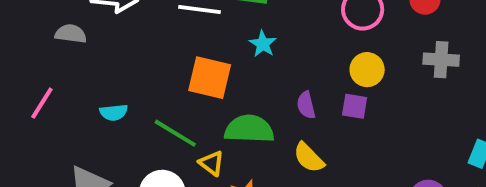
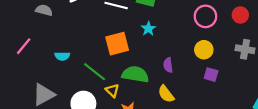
orange square: (210, 78) -> (117, 44), turned -35
purple square: (355, 106) -> (211, 75), moved

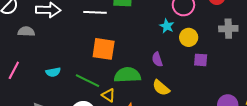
cyan star: (148, 29) -> (167, 26), moved
orange square: (117, 44) -> (104, 49), turned 35

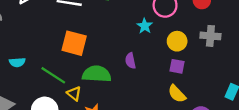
yellow circle: (189, 37) -> (177, 41), moved
yellow semicircle: (161, 88) -> (177, 94), moved

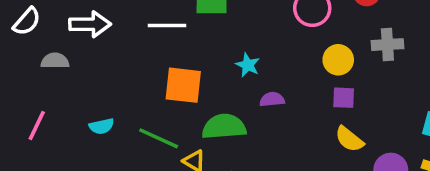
cyan star: (145, 26) -> (248, 65), moved
purple semicircle: (130, 61) -> (272, 99), turned 105

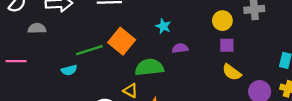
orange square: (183, 85) -> (122, 41), turned 35
pink line: (37, 126) -> (16, 61), moved, turned 66
green line: (159, 138) -> (89, 50), moved, turned -40

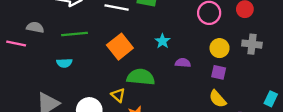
gray semicircle: (37, 28) -> (35, 27), moved
purple semicircle: (180, 48) -> (183, 63), moved
green line: (89, 50) -> (74, 34), moved

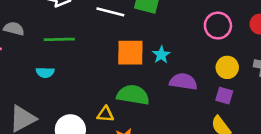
orange square: (120, 47) -> (130, 53), moved, turned 35
purple semicircle: (183, 63) -> (183, 82), size x1.5
yellow triangle: (118, 95) -> (105, 114), turned -40

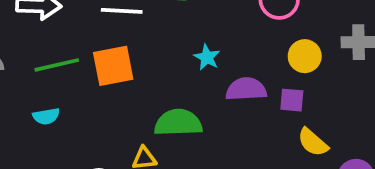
orange square: (130, 53) -> (113, 66), moved
purple square: (224, 96) -> (292, 100), moved

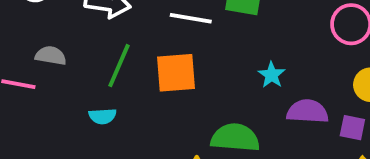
green line: (57, 65) -> (119, 66), turned -60

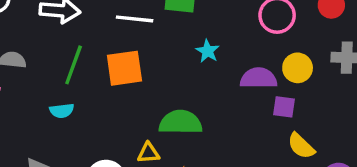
cyan star: (272, 75) -> (208, 51), moved
purple semicircle: (308, 111) -> (259, 78), moved

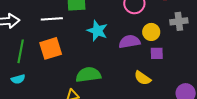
cyan star: (208, 51) -> (97, 31), size x1.5
purple square: (284, 107) -> (157, 53), moved
yellow semicircle: (301, 146) -> (143, 78), moved

